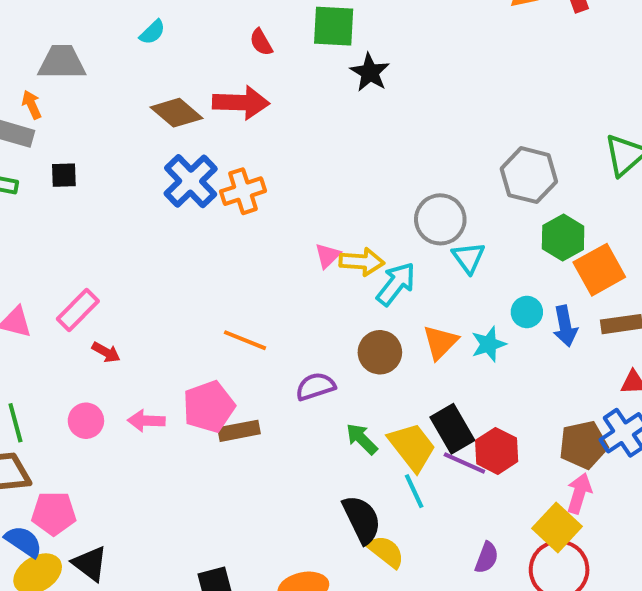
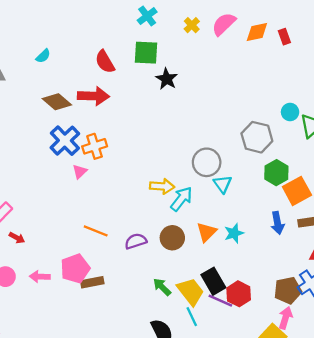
red semicircle: (261, 42) -> (105, 62), size x1.5
pink triangle: (328, 256) -> (80, 171), moved
cyan circle: (527, 312) -> (290, 112), moved
purple semicircle: (315, 386) -> (136, 241), moved

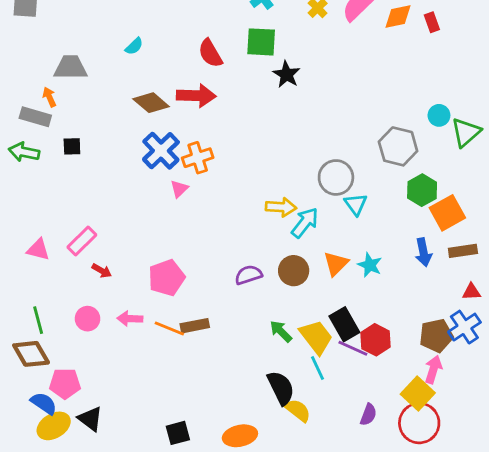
orange line: (96, 231) -> (169, 329), moved
cyan star: (234, 233) -> (370, 265), turned -30
pink pentagon: (75, 269) -> (167, 278), moved

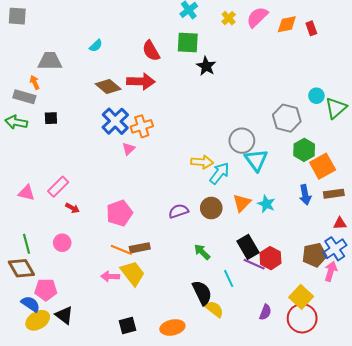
cyan triangle: (356, 204) -> (256, 160), size x1.4
pink arrow: (130, 319) -> (110, 276), moved
yellow trapezoid: (316, 337) -> (133, 273), moved
pink arrow: (433, 369) -> (331, 271), moved

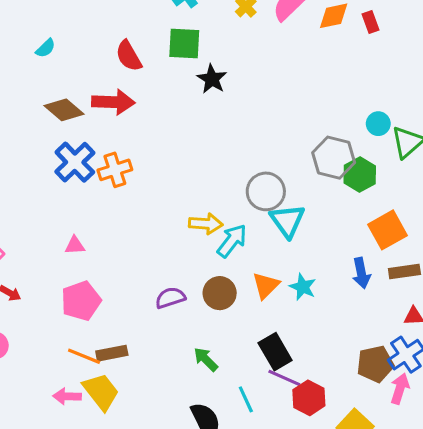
pink triangle: (129, 149) -> (75, 245), moved, turned 40
green hexagon: (304, 150) -> (360, 174), moved
red hexagon: (270, 258) -> (309, 398), moved

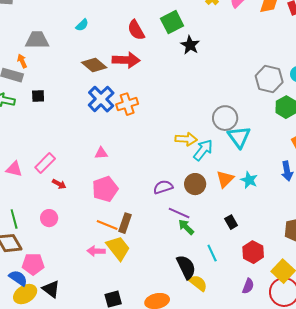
green square: (184, 44) -> (172, 22), turned -30
gray hexagon: (334, 158) -> (269, 79), moved
black rectangle: (275, 352) -> (231, 222), size x0.6
brown rectangle: (112, 353) -> (125, 223), turned -60
purple line: (284, 378) -> (179, 213), moved

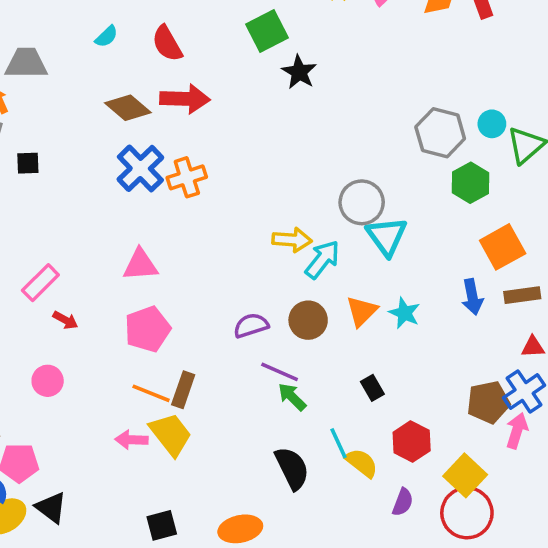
red semicircle: (136, 30) -> (167, 44), moved
pink triangle: (101, 153) -> (140, 265), size x1.5
yellow semicircle: (198, 283) -> (362, 463), moved

